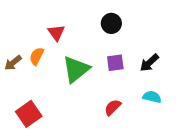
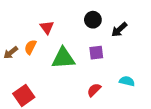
black arrow: (149, 63) -> (119, 30), moved
green triangle: (76, 69) -> (63, 58), turned 35

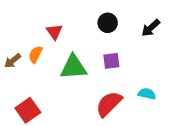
black arrow: (119, 30) -> (151, 28), moved
red semicircle: (94, 90) -> (109, 104), size x1.6

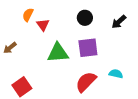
orange semicircle: (35, 54) -> (28, 15), moved
purple square: (111, 61) -> (88, 48), size x1.5

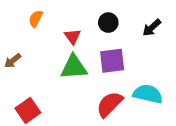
red triangle: (43, 25) -> (73, 37), moved
cyan semicircle: (116, 74) -> (148, 94), size x1.6

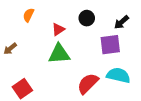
red triangle: (73, 37) -> (58, 29), turned 32
purple square: (112, 61) -> (110, 45), moved

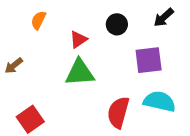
black arrow: (121, 22) -> (164, 17), moved
red semicircle: (88, 83) -> (118, 112), turned -30

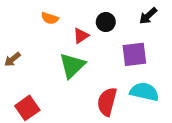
orange semicircle: (38, 20) -> (50, 18), moved, turned -98
red triangle: (78, 39) -> (81, 36), moved
green triangle: (80, 73) -> (72, 66), turned -40

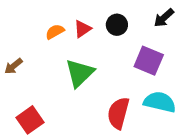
orange semicircle: (50, 18) -> (55, 32), moved, turned 133
red triangle: (81, 36) -> (82, 29), moved
purple square: (134, 54) -> (149, 61), turned 30

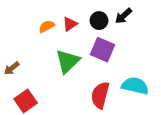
black arrow: (164, 18) -> (123, 16), moved
purple square: (149, 61) -> (103, 50), moved
brown arrow: (13, 66) -> (12, 68), moved

